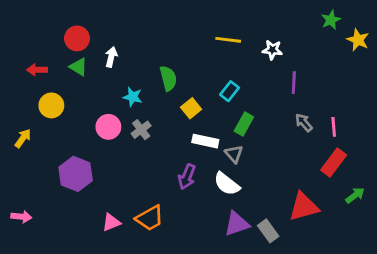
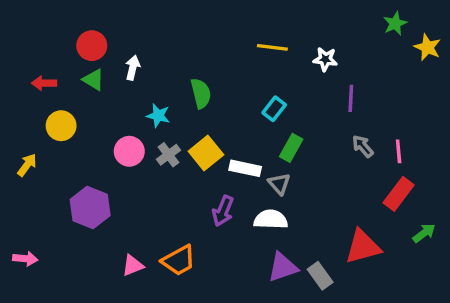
yellow square: (191, 108) -> (206, 153), moved, size x1.4
white semicircle: (227, 184) -> (271, 219), turned 144

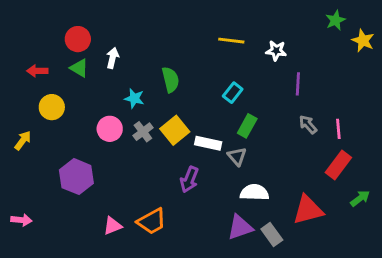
white semicircle: (271, 219) -> (254, 193), moved

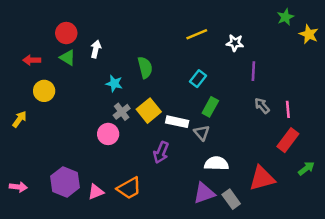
yellow line: (231, 41) -> (197, 34), turned -30
pink circle: (110, 129) -> (108, 134), moved
purple hexagon: (76, 177) -> (65, 182), moved

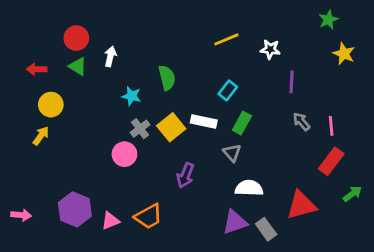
yellow star: (309, 34) -> (344, 54), moved
yellow arrow: (19, 119) -> (41, 136), moved
white rectangle: (177, 122) -> (204, 122), moved

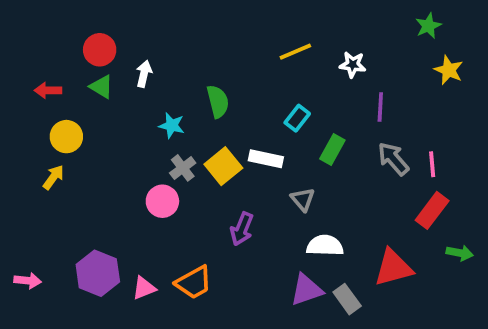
gray arrow: (301, 122) -> (393, 159), size x1.4
green rectangle: (242, 123) -> (332, 150), moved
green arrow: (352, 194) -> (460, 253), turned 48

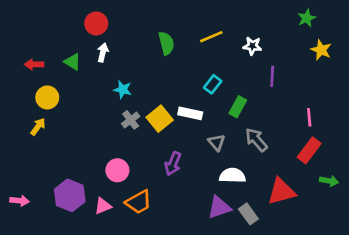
red circle: (100, 50) -> (96, 23), moved
green semicircle: (218, 101) -> (166, 43), moved
gray arrow: (393, 159) -> (256, 140), moved
pink circle: (162, 201) -> (117, 170), moved

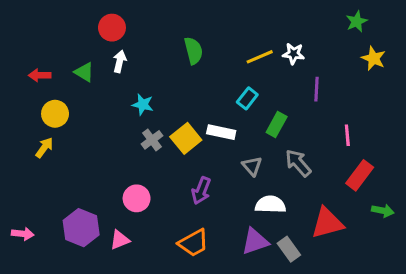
yellow line: (211, 37) -> (260, 57), moved
pink line: (309, 117) -> (347, 135), moved
orange trapezoid: (139, 202) -> (193, 243), moved

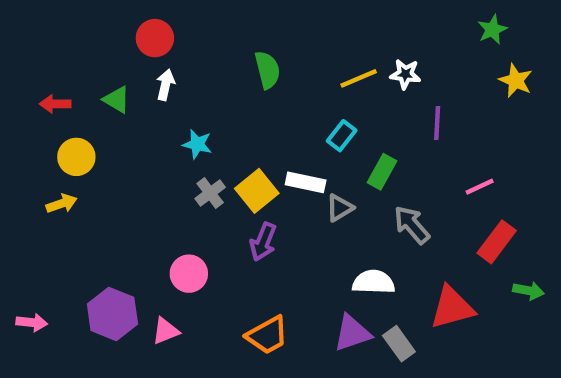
pink line: (347, 135) -> (480, 187), turned 70
yellow arrow: (44, 148) -> (62, 204), turned 35
gray triangle: (252, 166) -> (340, 208), moved, turned 40
purple arrow: (201, 191) -> (263, 242), moved

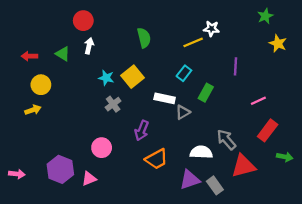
white star: (405, 74) -> (211, 29), moved
yellow square: (257, 191) -> (132, 77), moved
gray arrow: (412, 225) -> (226, 140), moved
orange trapezoid: (267, 335) -> (157, 159), moved

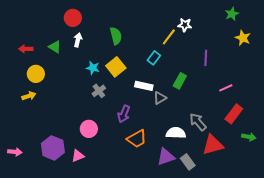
green semicircle: (144, 38) -> (116, 36), moved
yellow line: (193, 42) -> (169, 37), turned -30
cyan rectangle: (184, 73) -> (154, 58), moved

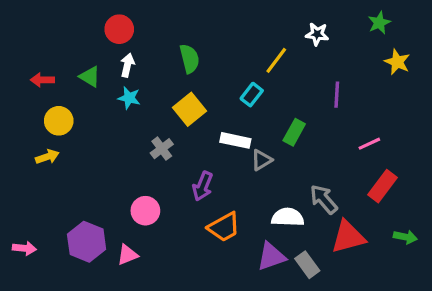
white star: (185, 25) -> (317, 34), moved
cyan star: (93, 68) -> (129, 98), moved
green arrow: (249, 137) -> (405, 237), moved

